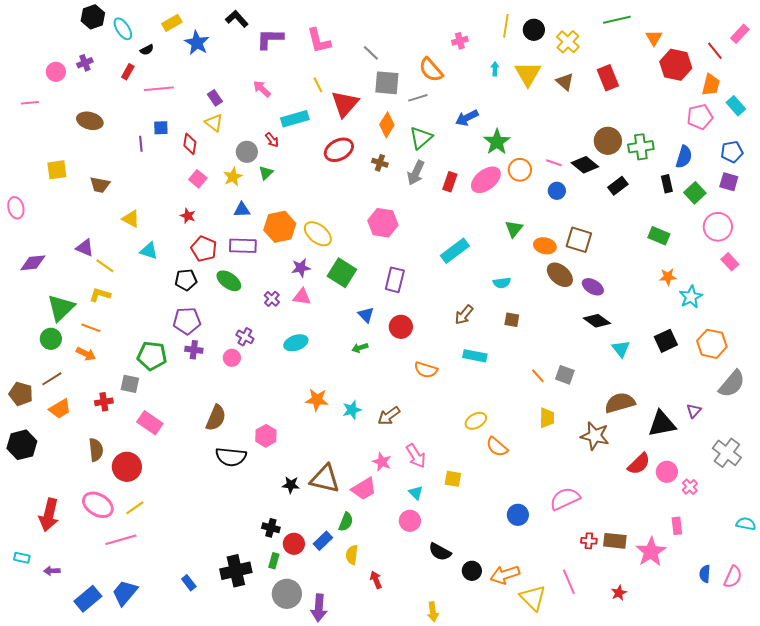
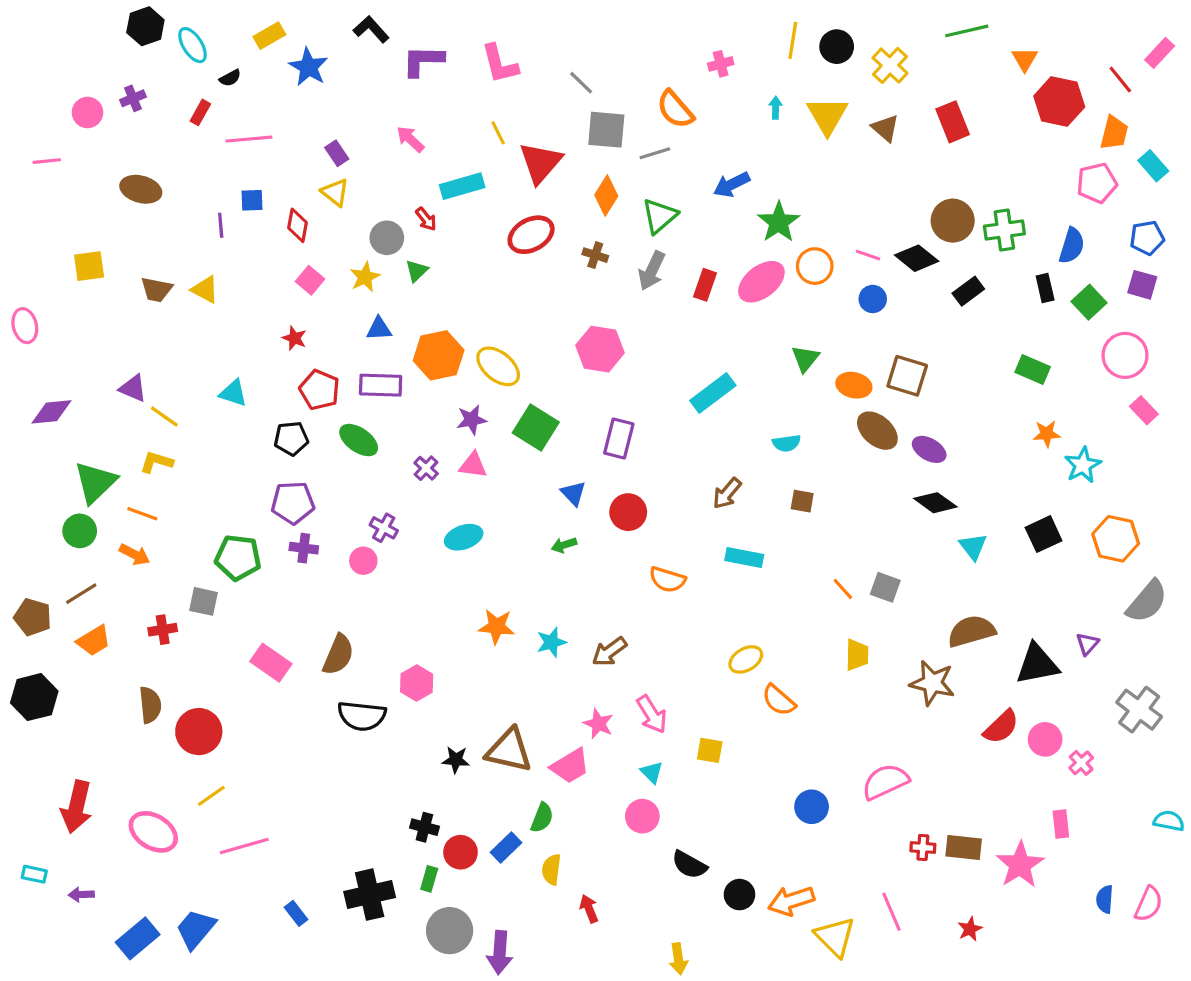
yellow triangle: (131, 219) -> (205, 290), moved
pink rectangle: (150, 423) -> (271, 663), moved
pink ellipse: (98, 505) -> (153, 832), moved
pink line: (121, 540) -> (244, 846), moved

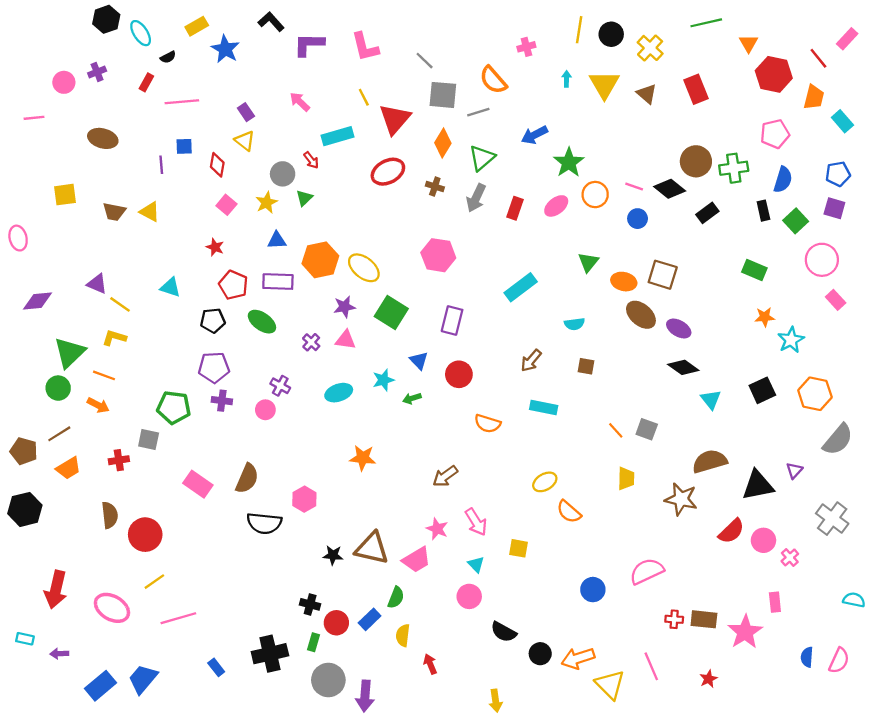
pink pentagon: (1097, 183) -> (775, 134), moved
pink ellipse: (761, 282) -> (556, 206), size x0.7
cyan star: (551, 642) -> (383, 380), moved

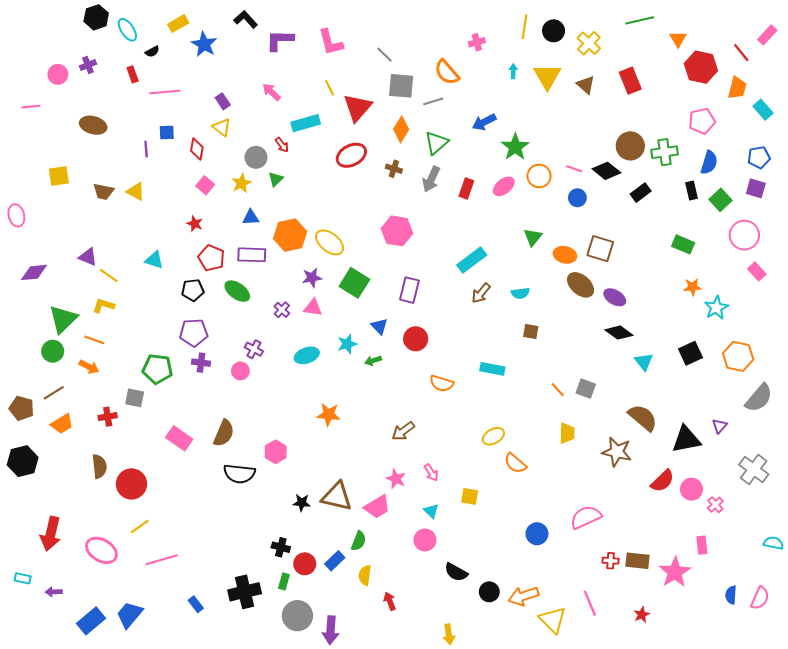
red rectangle: (146, 82) -> (133, 74), turned -49
brown arrow: (531, 361) -> (481, 293), moved
brown semicircle: (710, 461) -> (643, 418), turned 56
pink arrow: (476, 522) -> (431, 473), size x0.7

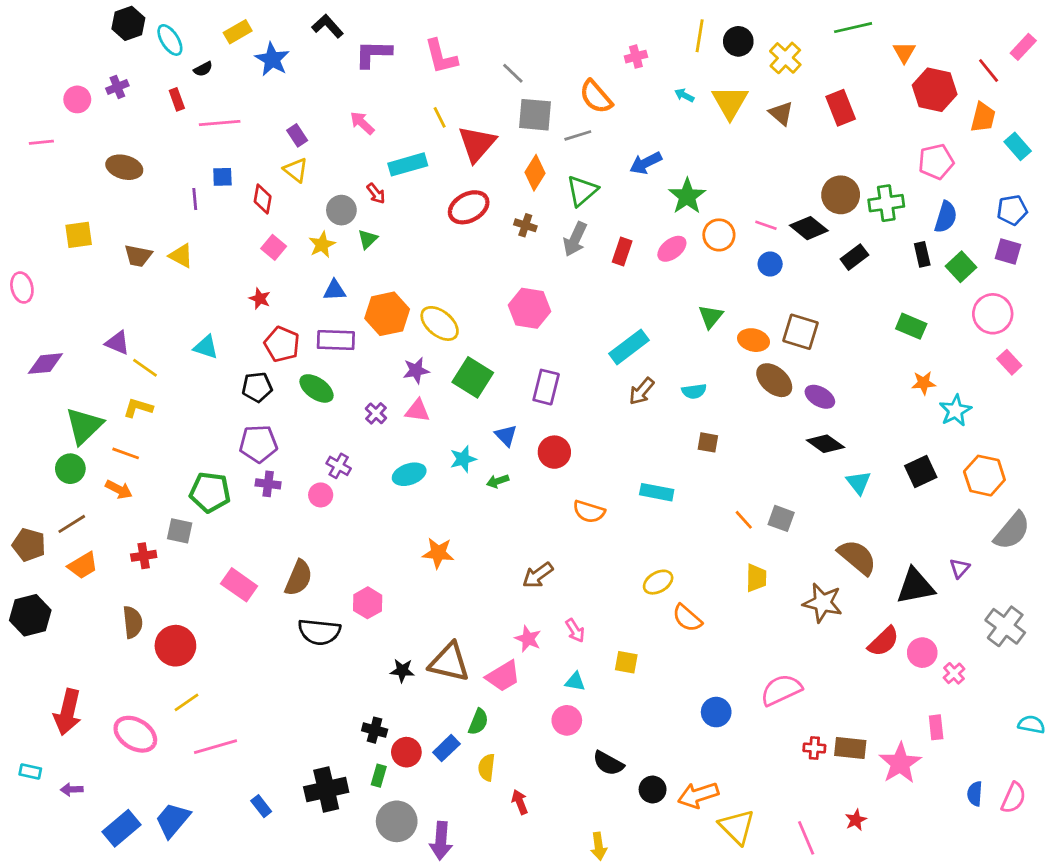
cyan arrow: (513, 71) -> (684, 95), turned -64
cyan triangle: (431, 511) -> (575, 682), turned -35
pink line: (590, 603) -> (806, 838), moved

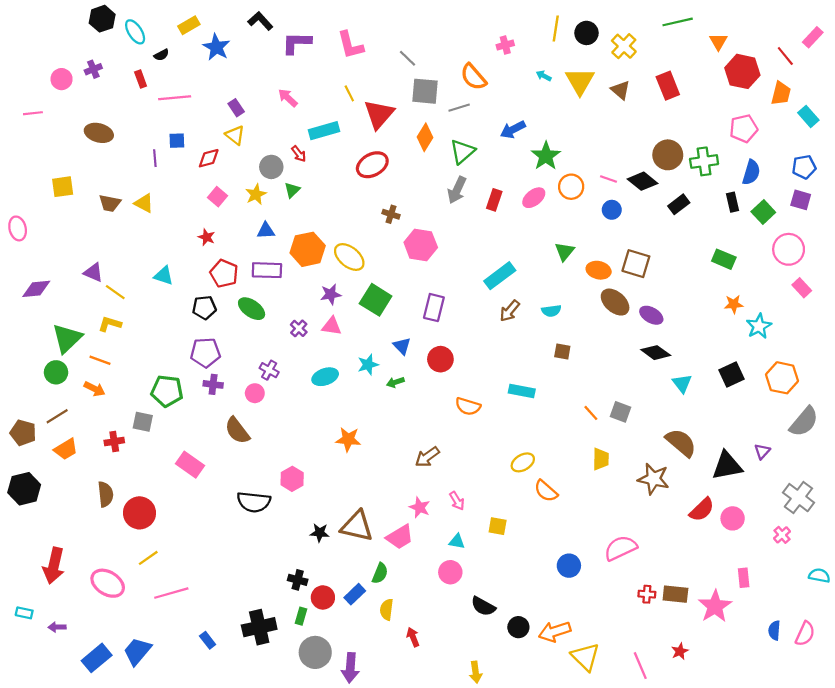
red diamond: (263, 199) -> (209, 158), turned 65
brown cross: (525, 225) -> (391, 214), moved
brown semicircle: (299, 578) -> (237, 431), moved, turned 120
pink cross: (954, 673) -> (782, 535), moved

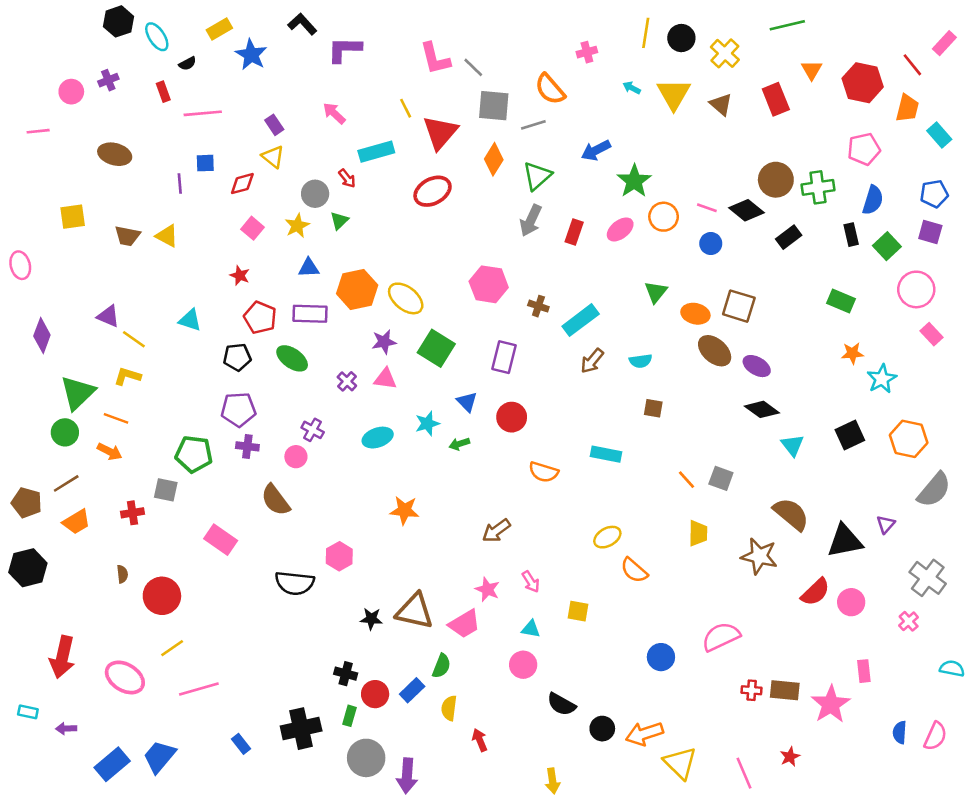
orange triangle: (718, 42) -> (812, 70), moved
pink L-shape: (350, 45) -> (435, 58), moved
brown cross: (391, 214) -> (538, 306), moved
purple diamond: (36, 289) -> (42, 335), turned -64
brown semicircle: (105, 494) -> (122, 574), size x0.6

